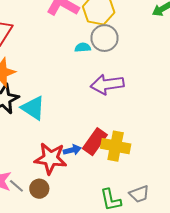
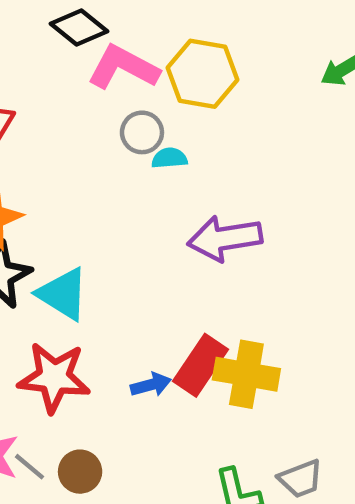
gray circle: (104, 38) -> (142, 132), moved, size x0.7
red star: (51, 158) -> (54, 377), moved

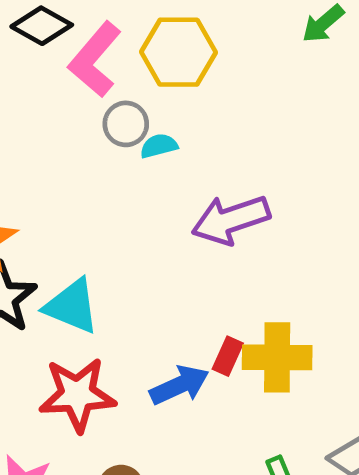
pink L-shape: (123, 67) -> (95, 59), turned -68
red rectangle: (200, 365) -> (228, 356), size x0.6
blue arrow: (151, 385) -> (179, 385), size x1.4

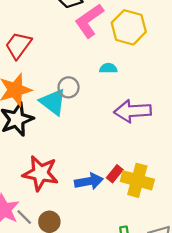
gray circle: (126, 124) -> (69, 87), moved
cyan triangle: (72, 306) -> (53, 102), moved

